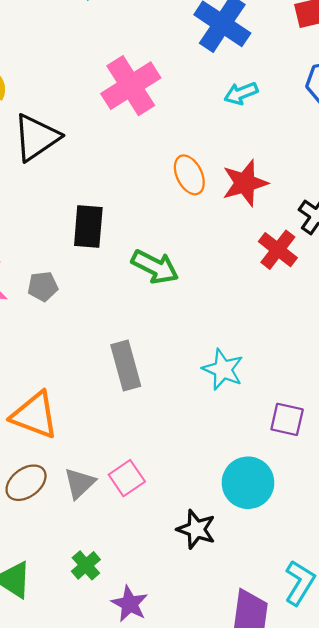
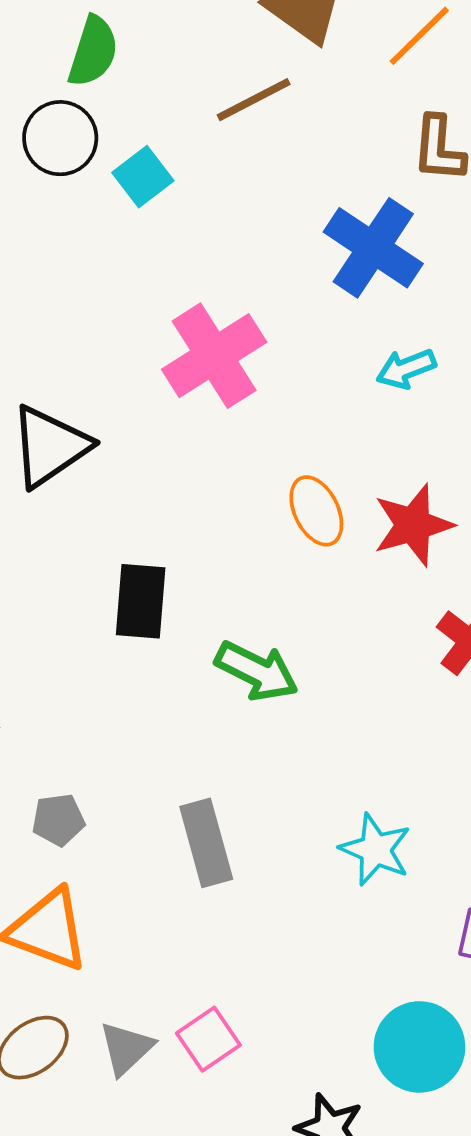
gray pentagon: (43, 286) -> (58, 820), moved

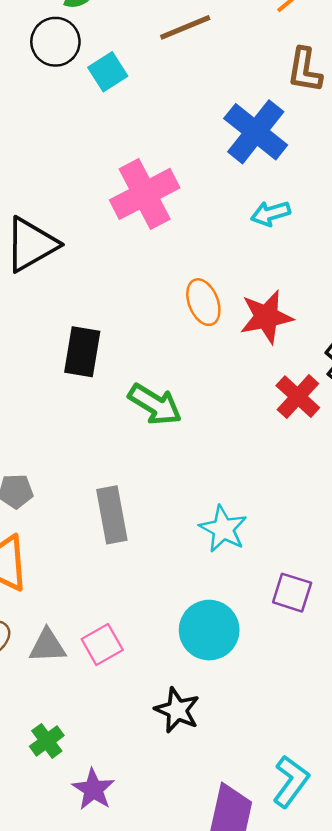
cyan circle: (419, 1047) -> (209, 630), moved
gray triangle: (126, 1048) -> (47, 646), turned 36

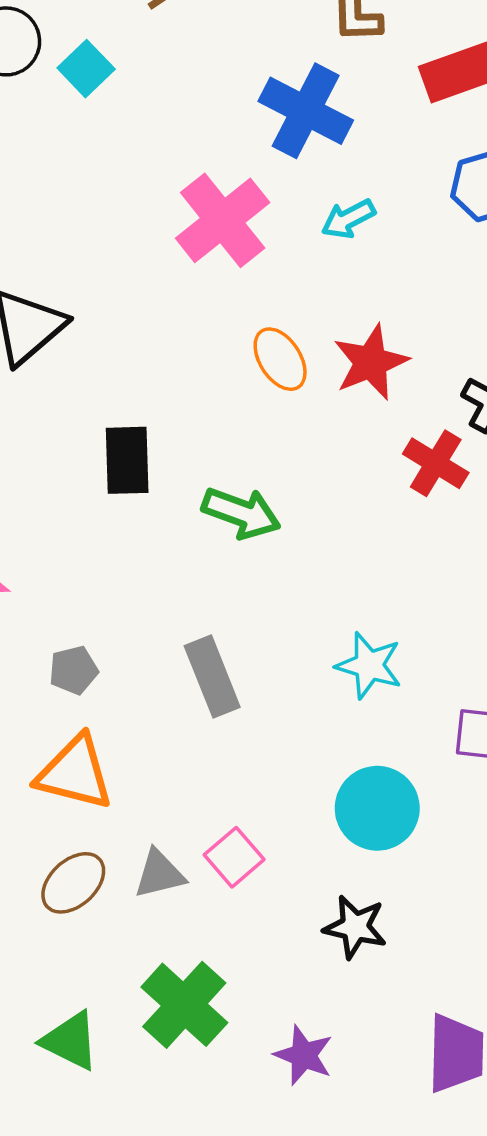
pink cross: (145, 194) -> (223, 220), moved
green cross: (47, 741) -> (184, 1005), size x1.8
purple star: (93, 789) -> (304, 1055), moved

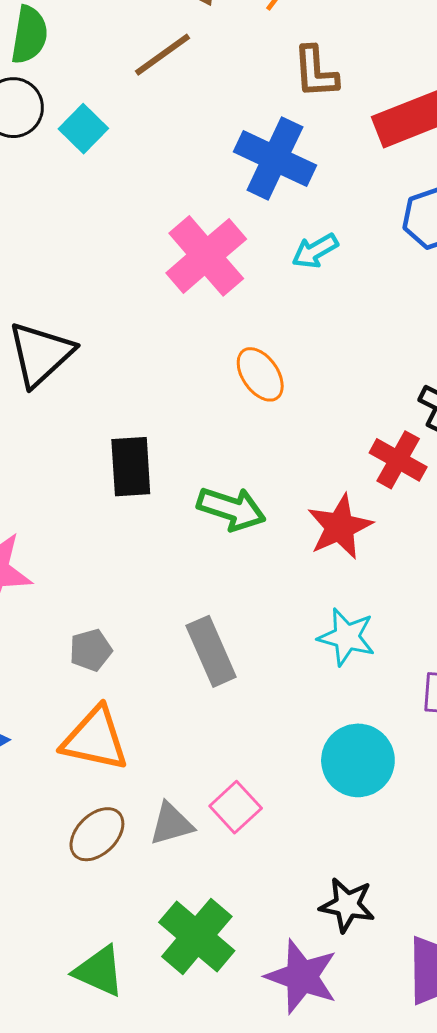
red star: (371, 362) -> (340, 527), moved
black star: (355, 927) -> (347, 905), moved
purple star: (304, 1055) -> (302, 977), size x1.4

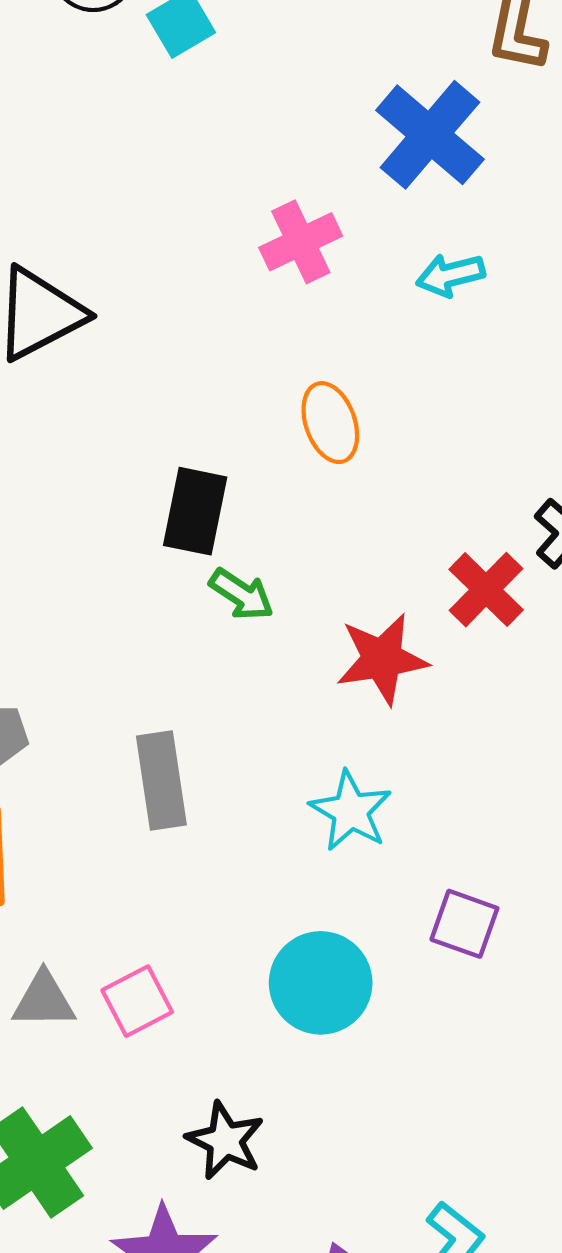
pink cross: (206, 256) -> (301, 242), size x0.7
black rectangle: (131, 467) -> (195, 511), moved
green arrow: (231, 509) -> (241, 594), size x0.7
black star: (347, 905) -> (225, 1141), moved

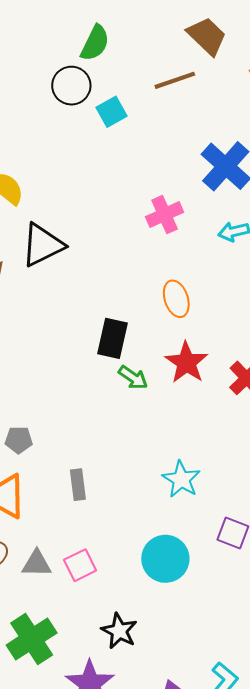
red star: (382, 659) -> (186, 362), moved, turned -30
gray rectangle: (161, 781) -> (78, 485), moved, size x0.7

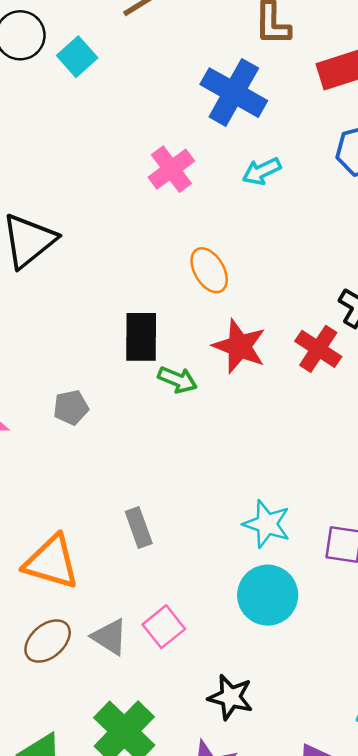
gray pentagon: (19, 440) -> (71, 408), moved
cyan star: (181, 479) -> (267, 524), moved
gray triangle: (37, 564) -> (110, 637), turned 44

